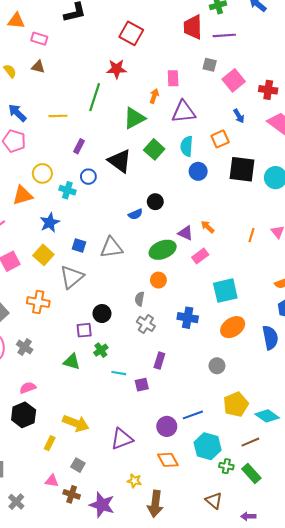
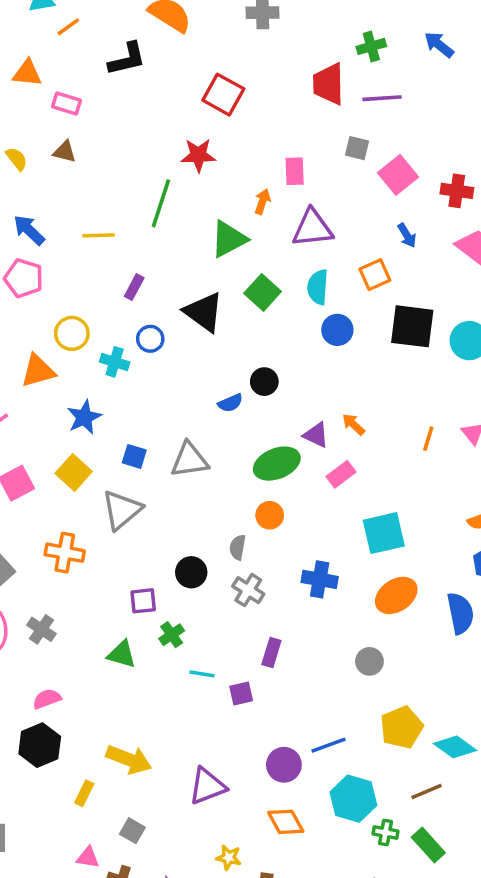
black circle: (102, 314) -> (191, 572), moved

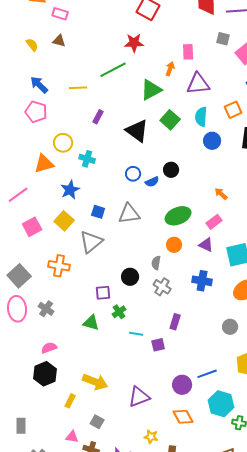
green line: (161, 203) -> (113, 70), turned 44
blue circle: (150, 339) -> (133, 174), moved
purple triangle: (316, 435) -> (206, 245), moved

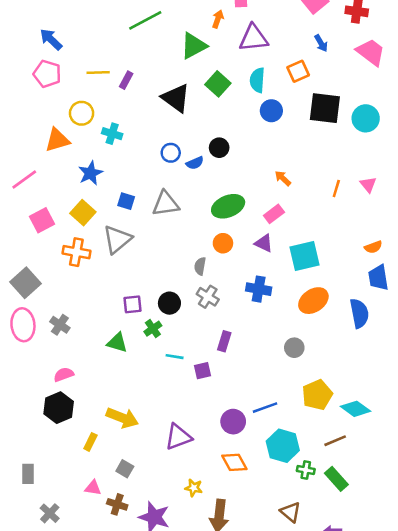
yellow line: (78, 88) -> (98, 73), moved
orange cross: (59, 266) -> (76, 252), moved
black circle: (130, 277) -> (169, 303), moved

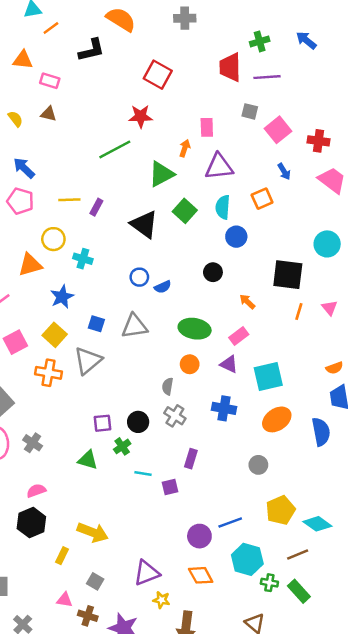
black square: (325, 108) -> (288, 275), moved
black circle: (219, 148) -> (213, 272), moved
green ellipse: (228, 206) -> (195, 329), turned 32
purple triangle: (178, 437) -> (147, 573), moved

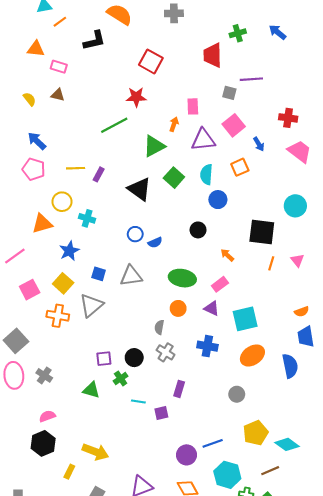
purple line: (267, 77) -> (251, 79), moved
pink square: (278, 130) -> (234, 125), moved

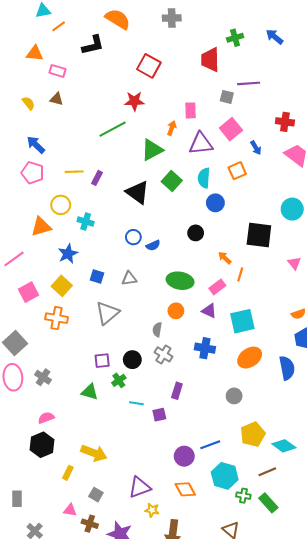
orange line: (271, 263) -> (240, 274), moved
gray triangle: (131, 276) -> (129, 279), size x0.7
gray triangle: (91, 305) -> (107, 313), moved

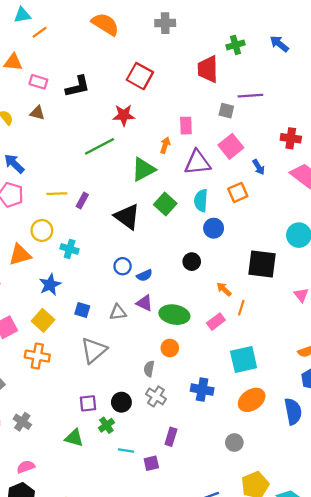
black L-shape: (93, 45) -> (78, 86), moved
purple triangle: (209, 311) -> (144, 303), moved

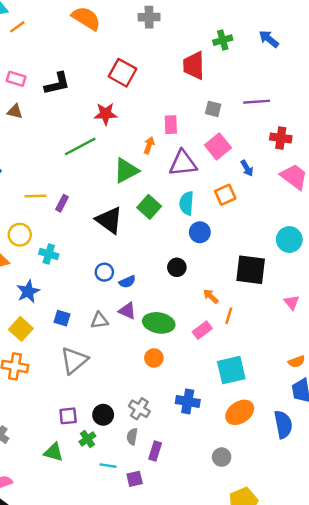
purple line: (250, 96) -> (257, 102), moved
gray semicircle: (149, 369) -> (132, 437), moved

